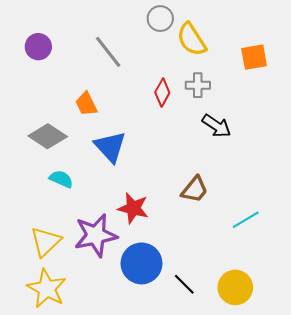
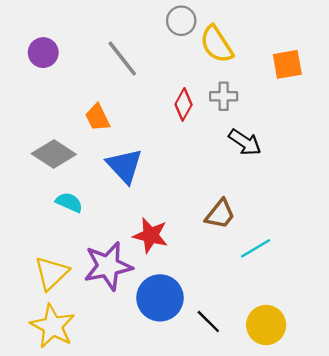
cyan line: (246, 220) -> (256, 248), moved

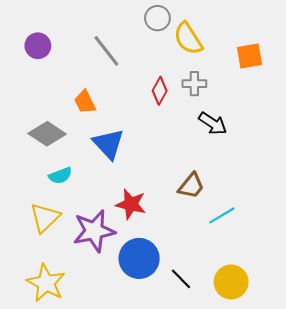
cyan semicircle: (69, 202) -> (60, 176), turned 135
yellow triangle: (51, 273) -> (45, 218), moved

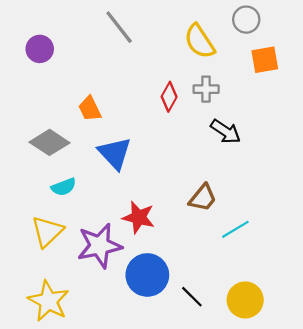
gray circle: (157, 18) -> (246, 20), moved
gray line: (106, 51) -> (119, 27), moved

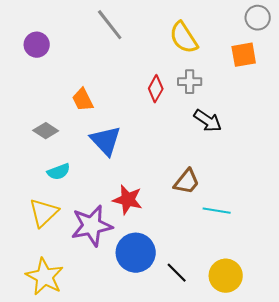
gray circle: (246, 20) -> (258, 18), moved
gray diamond: (50, 142) -> (46, 131), size x0.7
cyan line: (235, 229) -> (217, 211), turned 40

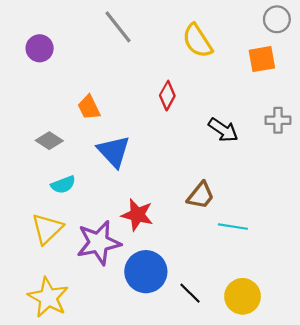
gray cross: (190, 82) -> (278, 120), moved

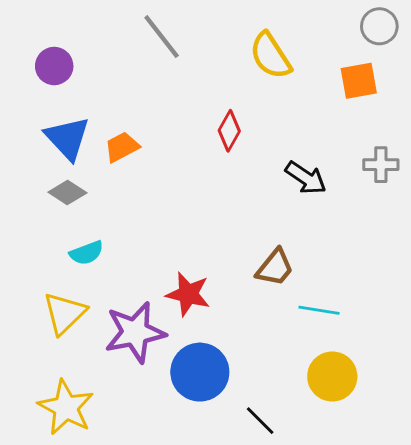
orange trapezoid: (89, 107) -> (122, 147), turned 88
blue triangle: (114, 151) -> (67, 138), moved
black line: (190, 293) -> (260, 421), moved
yellow circle: (243, 296) -> (332, 376), moved

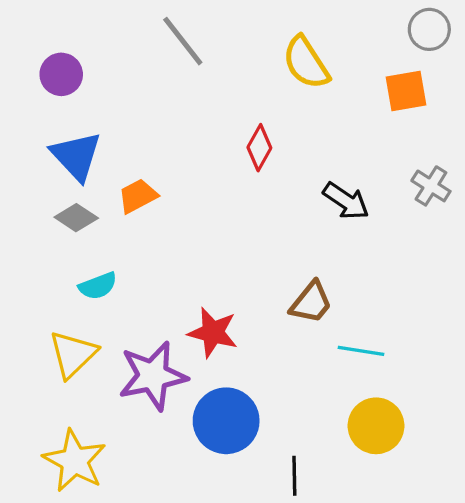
orange trapezoid: (122, 147) -> (138, 196), moved
gray cross: (381, 165) -> (431, 186), turned 32
black line: (260, 421) -> (294, 476), turned 44

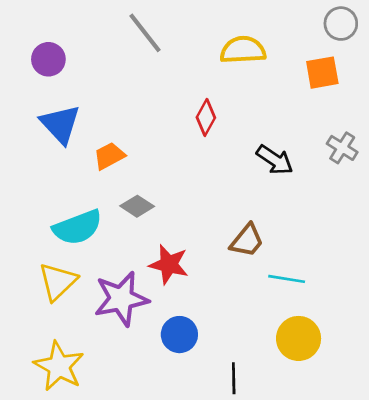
yellow semicircle: (306, 63) -> (243, 50), turned 120
gray diamond: (76, 218) -> (137, 206), moved
cyan semicircle: (98, 286) -> (78, 227), size x1.6
blue circle: (226, 421) -> (179, 335), size x0.7

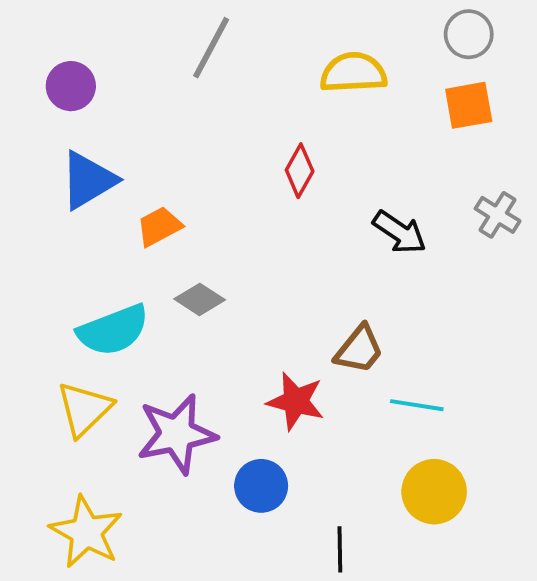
gray circle: (341, 24) -> (469, 34), moved
gray line: (145, 33) -> (211, 48), turned 66
blue triangle: (60, 124) -> (88, 180), turned 42
red star: (169, 264) -> (296, 401), moved

